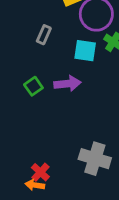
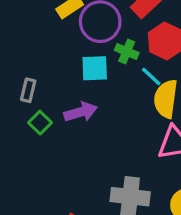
gray rectangle: (44, 35) -> (28, 90), moved

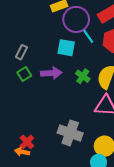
green cross: (127, 52) -> (83, 76), moved
cyan line: (151, 77) -> (88, 36), moved

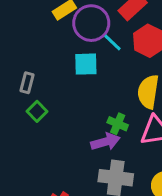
purple arrow: (51, 73) -> (105, 142), moved
green cross: (83, 76) -> (118, 124), moved

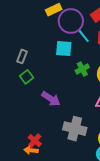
green cross: (118, 124) -> (82, 69), moved, turned 32
purple arrow: (105, 142) -> (51, 99), moved, turned 42

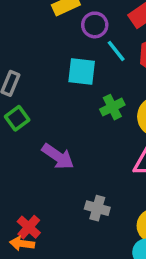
purple circle: (71, 21) -> (95, 25), size x0.6
gray cross: (75, 129) -> (97, 208), size x0.6

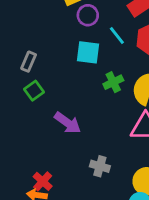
purple circle: (95, 25) -> (88, 15), moved

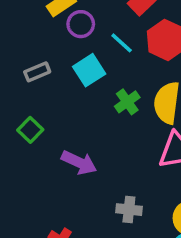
cyan square: (88, 52) -> (89, 70), turned -30
gray rectangle: (29, 62) -> (37, 72), moved, turned 54

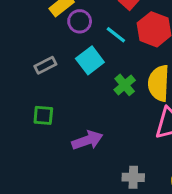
green square: (30, 130) -> (43, 115), turned -35
purple arrow: (79, 163) -> (87, 140), turned -40

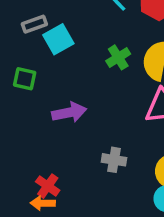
cyan square: (90, 60) -> (58, 39), moved

